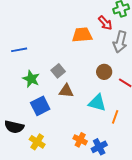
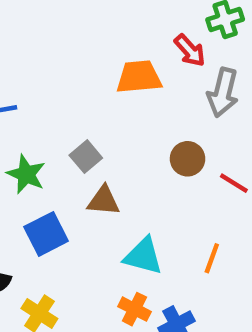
cyan triangle: (97, 103) -> (143, 256), moved

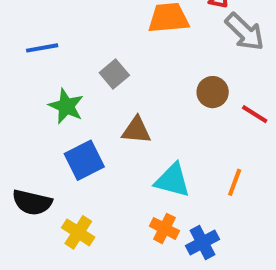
gray arrow: (223, 92) -> (245, 32), turned -60
gray square: (86, 157) -> (114, 74), moved

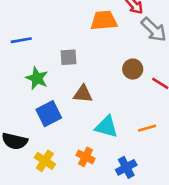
gray square: (114, 74) -> (68, 57), turned 36
orange line: (235, 182) -> (147, 128), turned 54
orange cross: (164, 228) -> (85, 157), moved

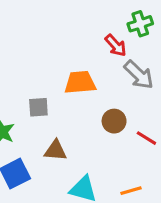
orange trapezoid: (104, 20) -> (80, 82), moved

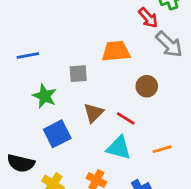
red line: (146, 138) -> (126, 118), moved
brown triangle: (55, 150) -> (94, 113), turned -50

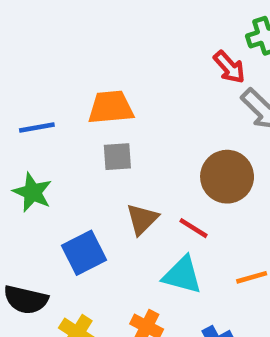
orange trapezoid: (116, 51) -> (111, 107), moved
brown circle: (147, 86) -> (227, 177), size x1.5
green star: (45, 96) -> (32, 192), moved

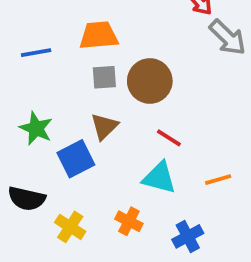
brown circle: (227, 177) -> (150, 81), moved
green star: (32, 192) -> (36, 128), moved
brown triangle: (142, 219) -> (104, 126), moved

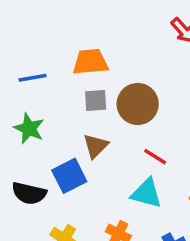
green star: (36, 128) -> (29, 129), moved
black semicircle: (27, 199) -> (29, 193), moved

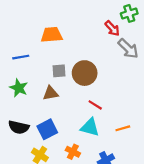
orange trapezoid: (90, 62) -> (52, 35), moved
brown triangle: (96, 146) -> (51, 93), moved, turned 35
blue square: (69, 176) -> (47, 129), moved

